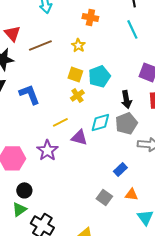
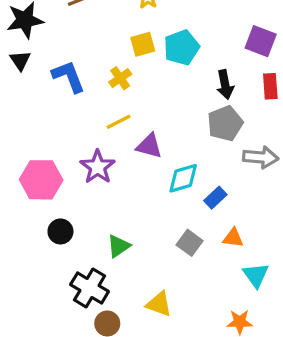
yellow square: (75, 74) -> (143, 44), turned -35
yellow cross: (77, 95) -> (120, 78), moved
cyan diamond: (100, 122) -> (183, 178), moved
green triangle: (19, 209) -> (119, 246), moved

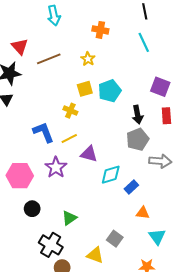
blue L-shape: (69, 77) -> (44, 132), moved
yellow cross: (120, 78) -> (70, 111), turned -32
gray square: (190, 243) -> (115, 239), moved

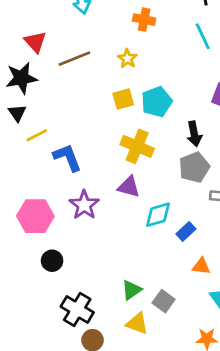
yellow cross: (70, 111) -> (137, 146), moved, size x1.6
yellow line: (69, 138) -> (37, 135), moved
green triangle: (69, 218) -> (132, 290), moved

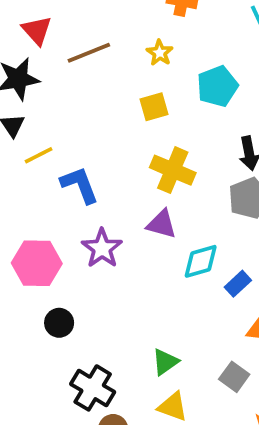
cyan pentagon: (157, 102) -> (217, 86), moved
gray square: (164, 301) -> (234, 377), moved

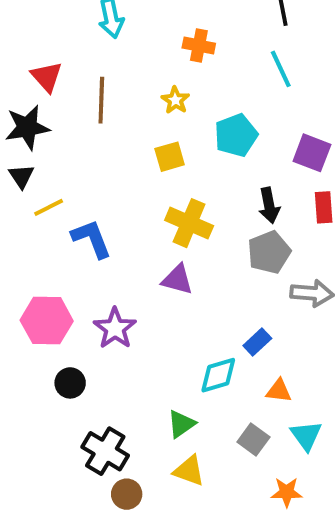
brown line: (89, 53) -> (101, 100), turned -66
purple star: (102, 248) -> (115, 328), moved
cyan diamond: (201, 261) -> (218, 375), moved

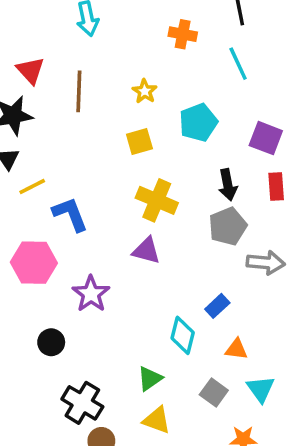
orange cross: (199, 46) -> (183, 34), moved
pink hexagon: (47, 321) -> (34, 263), moved
cyan diamond: (218, 375) -> (183, 335), turned -60

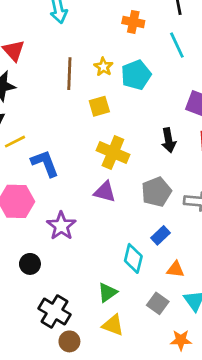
brown line: (79, 91) -> (69, 74), moved
cyan pentagon: (198, 122) -> (136, 75), moved
gray pentagon: (228, 226) -> (156, 192), moved

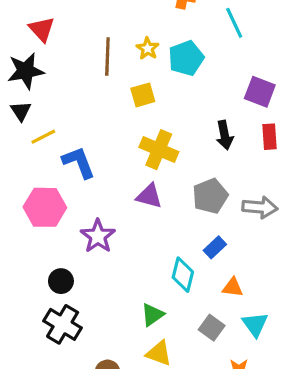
black cross: (54, 311) -> (63, 324), moved

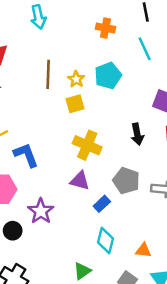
yellow star: (148, 48) -> (76, 79), moved
gray pentagon: (210, 196) -> (126, 181), turned -30
blue rectangle: (215, 247) -> (102, 204), moved
black circle: (61, 281) -> (13, 231), moved

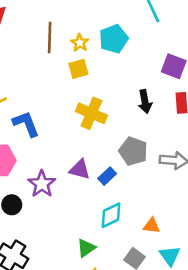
purple triangle: (80, 181) -> (80, 170), moved
cyan diamond: (105, 240) -> (111, 215), turned 50

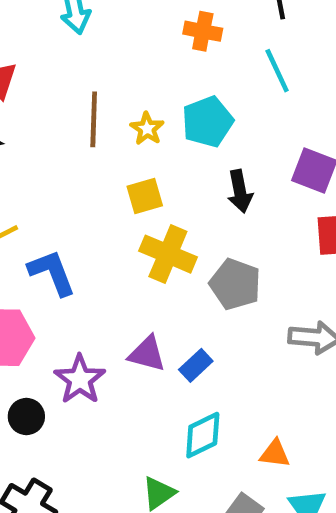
yellow square: (78, 69) -> (145, 196), moved
black arrow: (145, 102) -> (240, 191), moved
gray pentagon: (133, 151) -> (235, 284), moved

